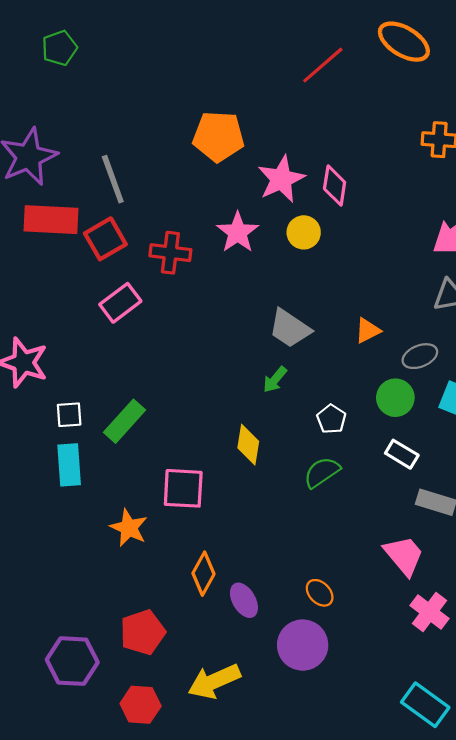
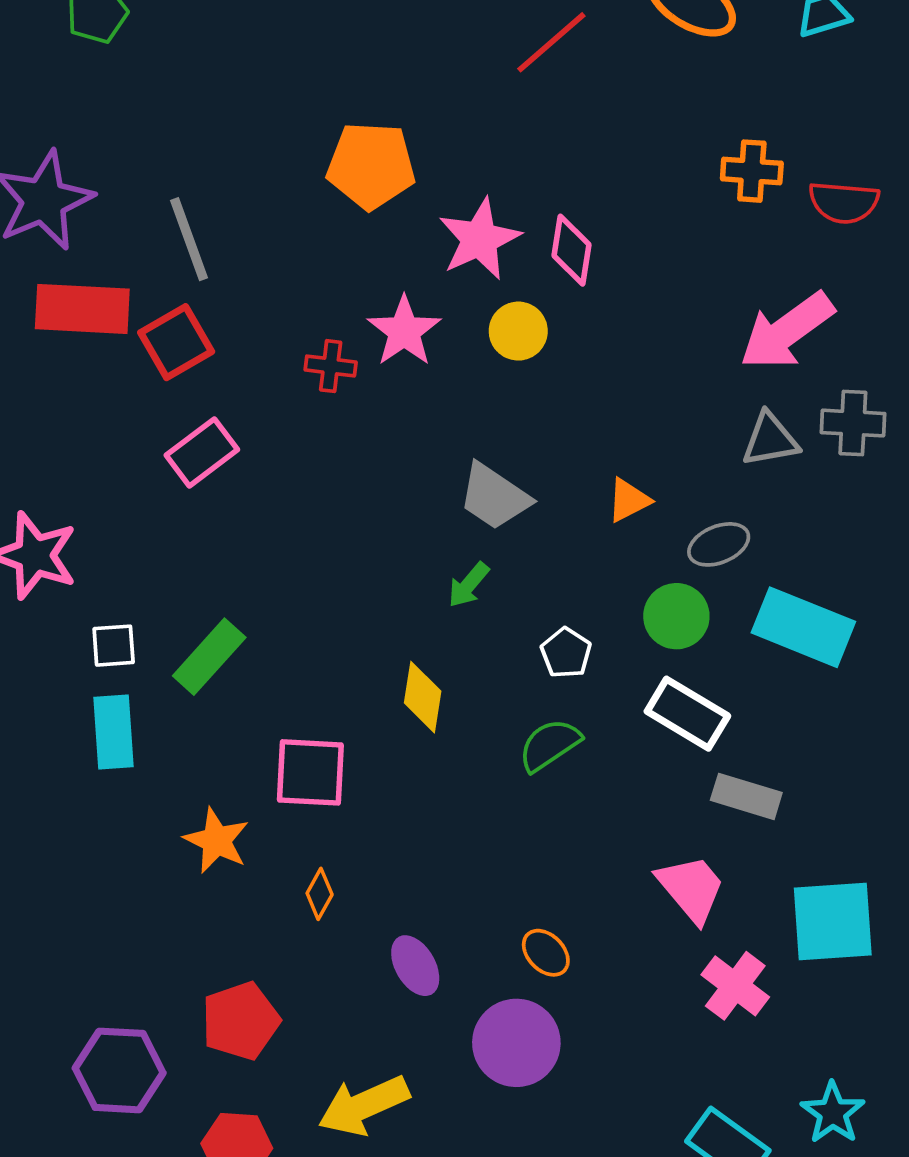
red cross: (170, 253) -> (331, 366), moved, size x0.7
white rectangle: (402, 454) -> (687, 714), size x1.4
orange diamond: (203, 574) -> (320, 894), moved, size x0.7

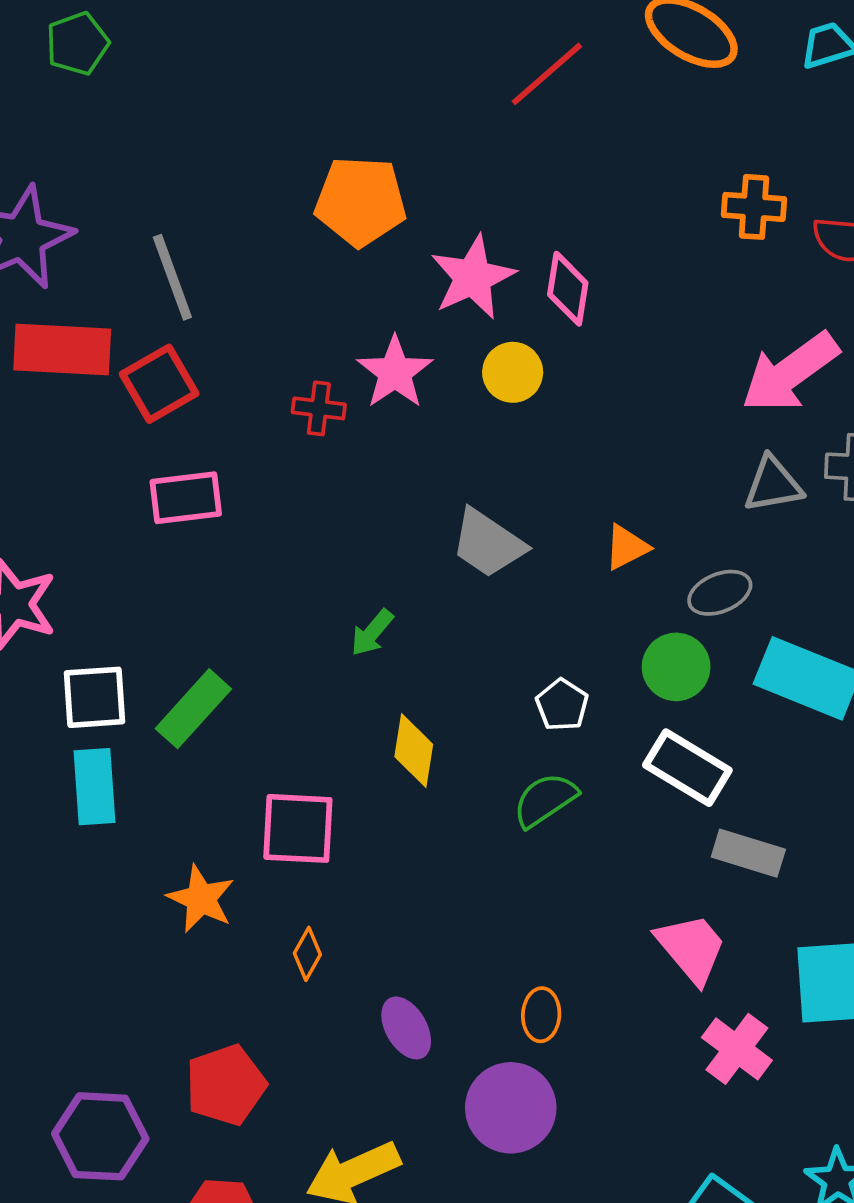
pink rectangle: (202, 452) -> (186, 498), turned 30
green arrow: (469, 585) -> (372, 633), moved
white square: (114, 646) -> (95, 697), size x1.4
orange ellipse: (546, 953) -> (541, 1015), turned 48

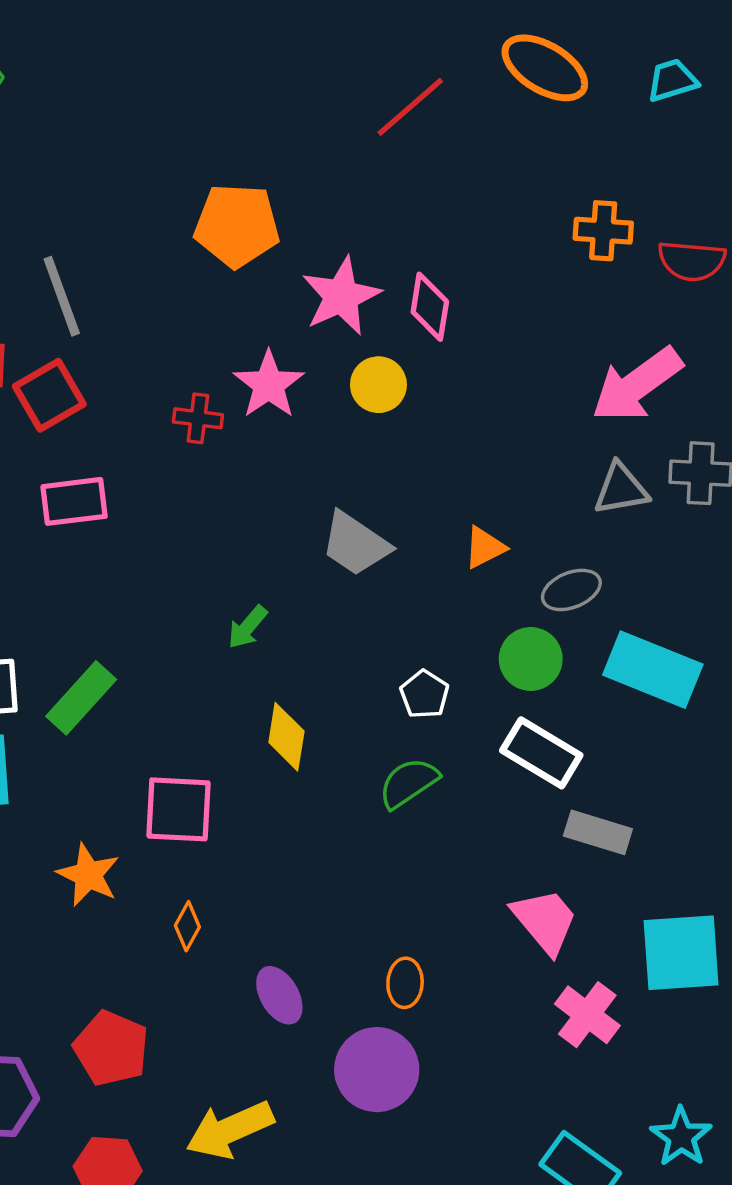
red pentagon: (226, 1085) -> (111, 1048), turned -30

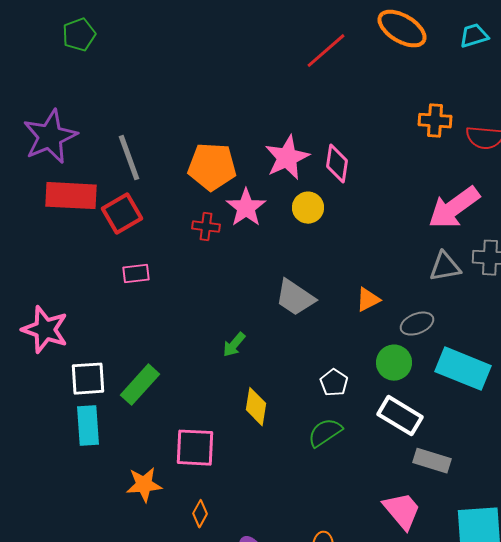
orange pentagon: (237, 225) -> (212, 167), moved
pink rectangle: (74, 501) -> (136, 274), size x0.7
orange star: (88, 875) -> (144, 485), turned -30

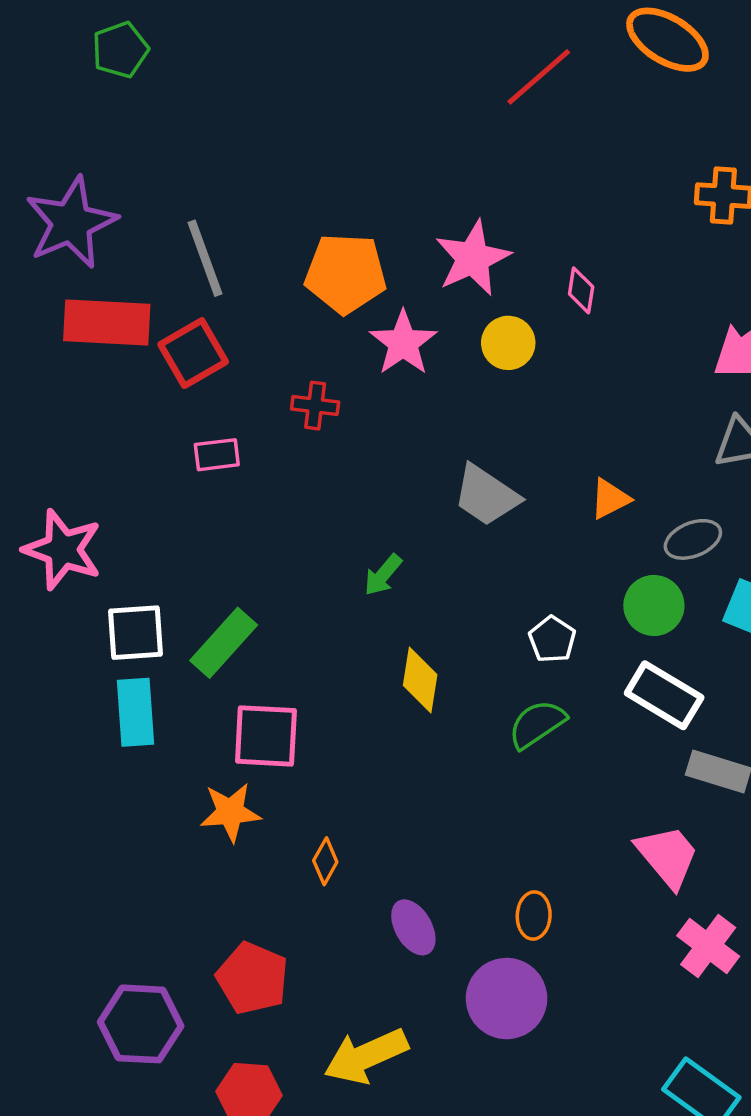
pink diamond: (337, 164) -> (581, 290), moved, size x0.7
red cross: (206, 227) -> (315, 406), moved
pink square: (195, 448) -> (266, 736), moved

